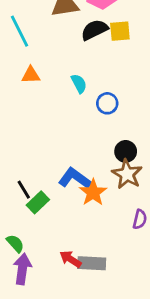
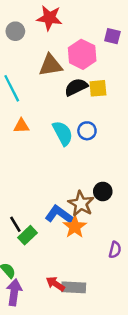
cyan semicircle: (79, 84) -> (63, 133), size x1.5
blue circle: (107, 103) -> (87, 131), moved
brown star: (127, 174) -> (81, 204), moved

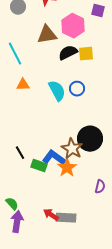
black circle: (103, 191) -> (90, 139), size x1.6
black line: (15, 224) -> (20, 153), moved
green rectangle: (27, 235) -> (39, 166), moved, turned 63

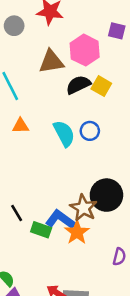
yellow square: (86, 54) -> (101, 86), turned 35

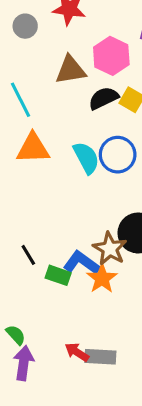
orange triangle: (21, 126) -> (33, 148), size x1.6
blue circle: (90, 131) -> (118, 155), size x1.5

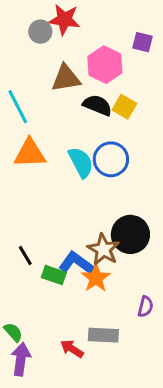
gray circle: (25, 26) -> (40, 32), moved
black semicircle: (104, 98) -> (97, 105), turned 48
gray rectangle: (100, 357) -> (103, 335), moved

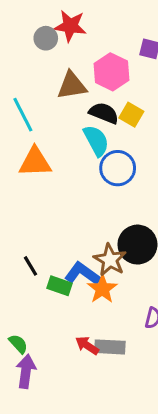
cyan semicircle: (81, 162) -> (96, 141), moved
red arrow: (72, 349) -> (87, 345), moved

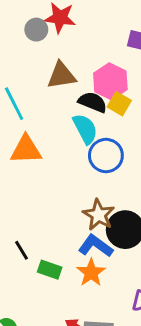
pink hexagon: (112, 72) -> (110, 81), moved
brown star: (110, 260) -> (99, 215), moved
blue L-shape: (82, 274) -> (96, 246), moved

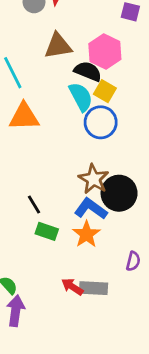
yellow square: (119, 104) -> (105, 91), moved
black line: (21, 250) -> (34, 205), moved

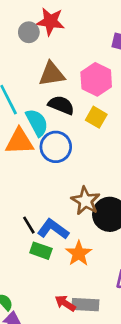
black semicircle: (88, 71) -> (61, 105), moved
cyan semicircle: (81, 97) -> (37, 123), moved
blue circle: (101, 122) -> (56, 147), moved
blue L-shape: (91, 209) -> (53, 229), moved

